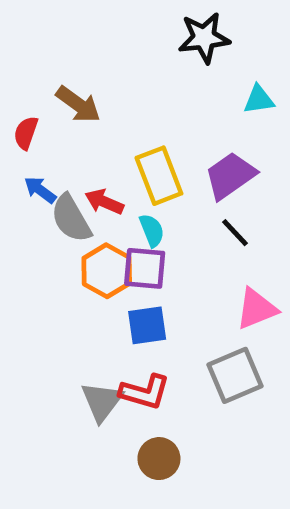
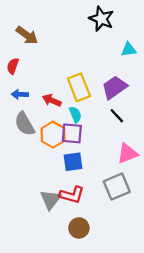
black star: (204, 38) -> (101, 19), turned 30
brown arrow: (78, 104) -> (27, 35), moved
blue arrow: (40, 190) -> (20, 94), turned -35
gray semicircle: (71, 218) -> (25, 124), moved

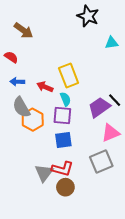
red semicircle: (13, 66) -> (11, 57), turned 104
purple trapezoid: (114, 87) -> (99, 107), moved
black line: (117, 116) -> (115, 100), moved
orange hexagon: (53, 135) -> (33, 120), moved
brown circle: (79, 228) -> (65, 187), moved

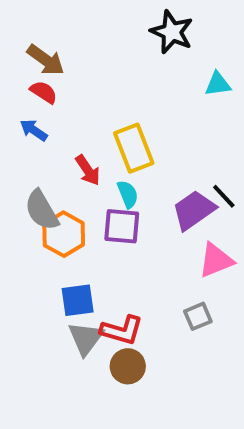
red semicircle: (11, 57) -> (44, 92), moved
blue arrow: (17, 82) -> (34, 130), moved, turned 32
red arrow: (45, 87) -> (88, 170), turned -147
blue square: (63, 140) -> (78, 300), moved
gray square: (101, 162) -> (198, 316), size x0.6

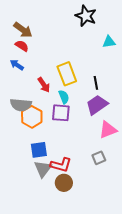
black line: (224, 196) -> (96, 83), moved, turned 32
gray semicircle: (42, 210) -> (21, 105), turned -55

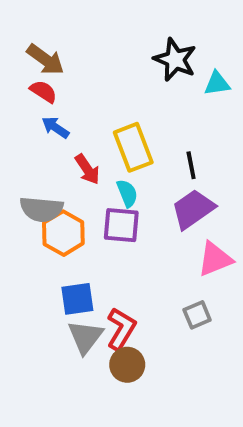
black star: (86, 16) -> (175, 60), moved
blue arrow: (17, 65) -> (55, 127), moved
red L-shape: (61, 165) -> (121, 329), turned -75

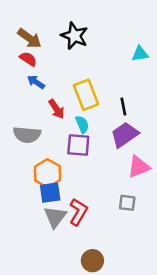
black star: (175, 60) -> (74, 36), moved
orange hexagon: (63, 233) -> (47, 173), moved
gray square: (197, 315) -> (127, 203), turned 30
brown circle: (127, 365) -> (92, 261), moved

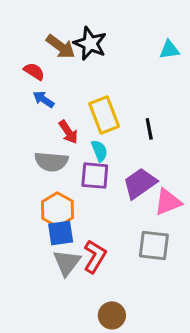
brown arrow: (29, 38) -> (61, 47), moved
cyan triangle: (140, 54) -> (169, 50), moved
gray semicircle: (27, 135) -> (51, 162), moved
purple trapezoid: (125, 135) -> (140, 183), moved
gray square: (127, 203) -> (154, 245), size x1.5

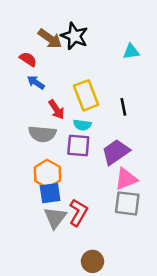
cyan triangle: (169, 50) -> (131, 52), moved
cyan semicircle: (99, 151) -> (82, 125), turned 120
pink triangle: (168, 202) -> (126, 179), moved

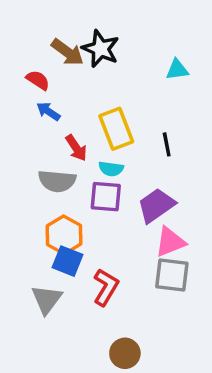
blue square: (50, 193) -> (67, 261), turned 30
gray triangle: (55, 218) -> (47, 299), moved

